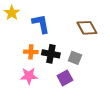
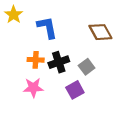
black cross: (51, 54) -> (59, 62), turned -30
gray square: (75, 58) -> (87, 67), turned 32

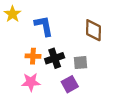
brown diamond: (100, 32) -> (93, 30), turned 30
gray square: (87, 67) -> (80, 63), turned 32

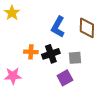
blue L-shape: (44, 26) -> (58, 27), moved, turned -140
pink star: (31, 82) -> (13, 76), moved

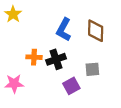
gray square: (75, 58) -> (92, 69), moved

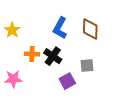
yellow star: (13, 14) -> (12, 30), moved
black cross: (56, 59) -> (53, 56), turned -36

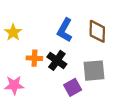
gray square: (87, 65) -> (94, 71), size x1.5

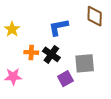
blue L-shape: (65, 30) -> (58, 27), turned 50
brown diamond: (97, 31) -> (95, 16), moved

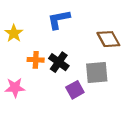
brown diamond: (95, 16) -> (108, 39), moved, turned -30
blue L-shape: (58, 27) -> (59, 19), moved

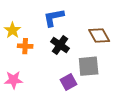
orange cross: (36, 60) -> (25, 46), moved
black cross: (59, 62) -> (60, 45), moved

